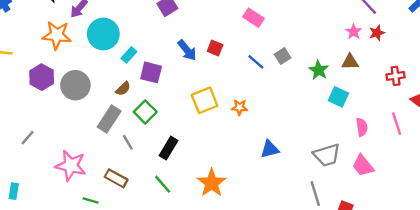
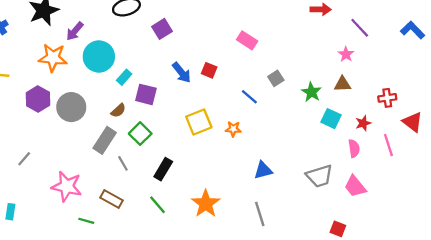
red star: (377, 33) -> (363, 123), moved
blue line: (256, 62) -> (249, 97), moved
gray line: (315, 193) -> (260, 214), moved

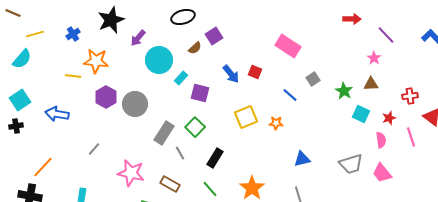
pink rectangle: (247, 40) -> (288, 46), size x1.4
orange star: (53, 58) -> (96, 61), moved
brown semicircle: (118, 111) -> (195, 48), moved

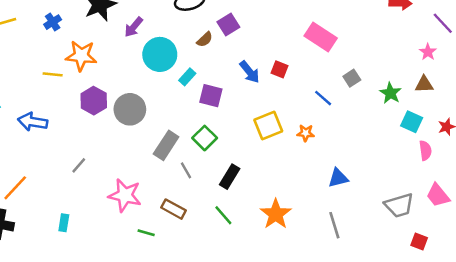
pink semicircle: (381, 140) -> (425, 150), moved
gray trapezoid: (351, 164) -> (399, 205), moved

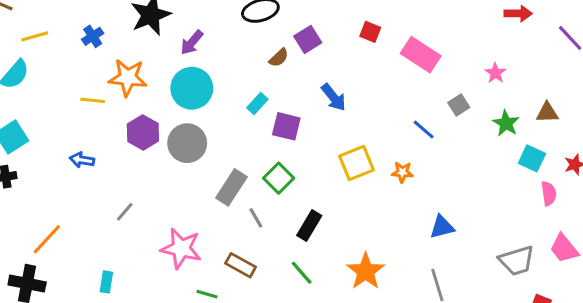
pink star: (428, 52) -> (495, 73), moved
cyan circle: (160, 54) -> (192, 88), moved
red square: (279, 69) -> (370, 32), moved
blue arrow: (33, 122) -> (82, 160), moved, size x0.7

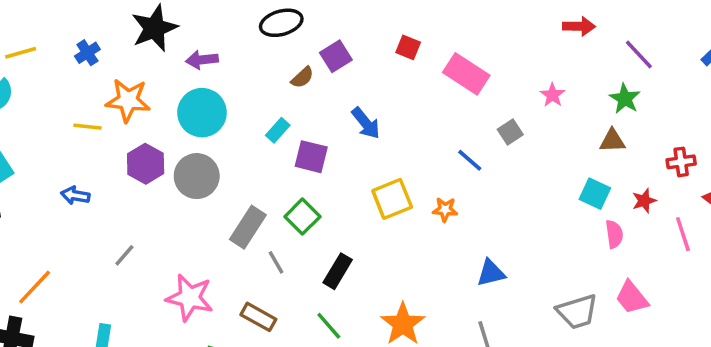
purple arrow: (192, 42) -> (202, 60), turned 44
green star: (506, 123) -> (625, 99), moved

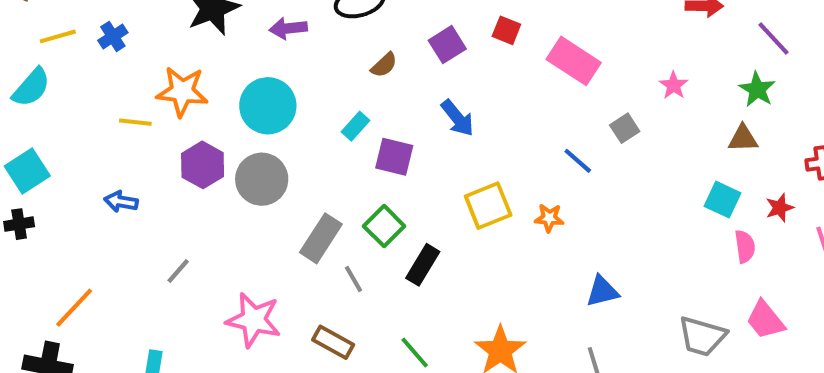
blue cross: (87, 53) -> (113, 36), moved
purple square: (336, 56) -> (447, 45), moved
purple arrow: (202, 60) -> (288, 28), moved
black rectangle: (338, 271) -> (423, 265), moved
gray trapezoid: (577, 312) -> (702, 336), turned 33

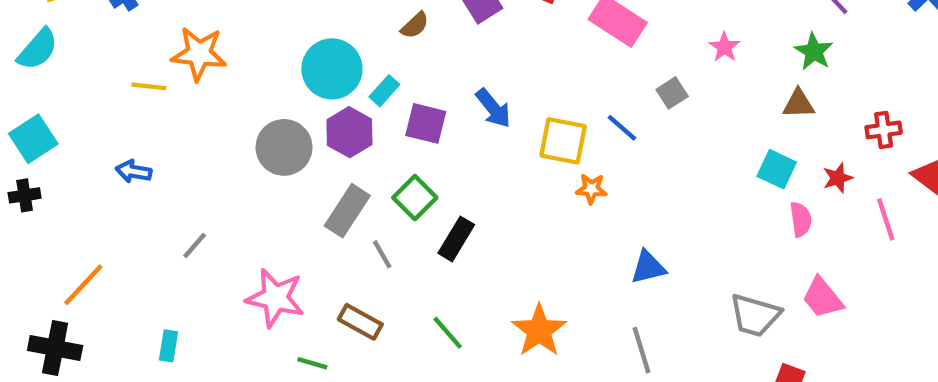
cyan circle: (268, 106) -> (332, 69), moved
blue arrow: (457, 118) -> (493, 108), moved
purple hexagon: (203, 165) -> (349, 132), moved
yellow square: (488, 206) -> (563, 141), moved, turned 33

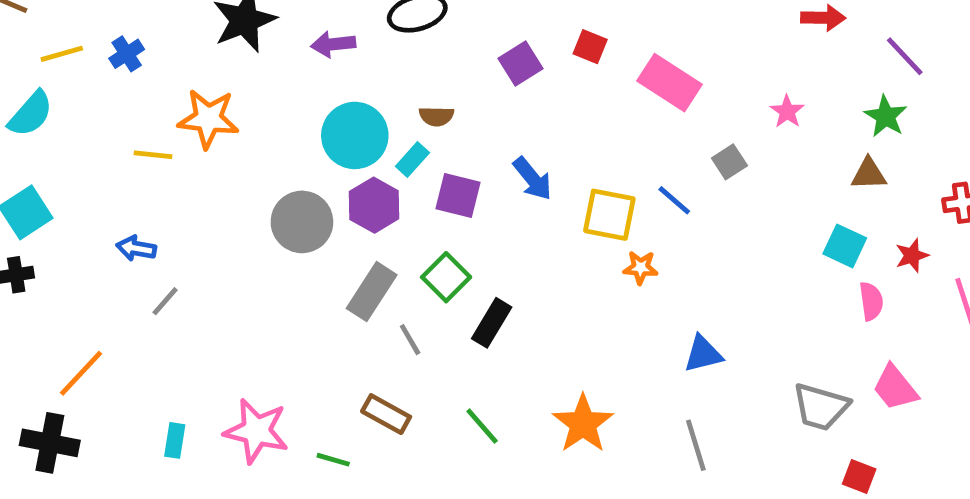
brown semicircle: (415, 25) -> (436, 116), moved, turned 44
gray line: (195, 246) -> (165, 301), moved
pink star: (275, 298) -> (256, 431), moved

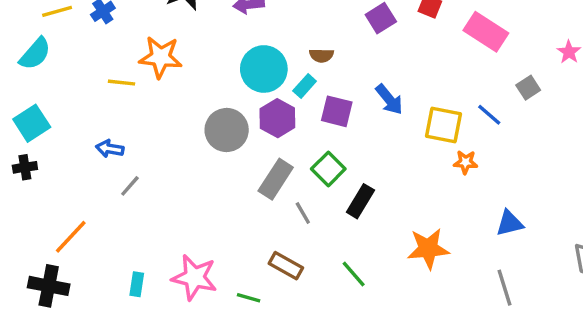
orange star: (583, 424) -> (428, 249), moved, turned 30

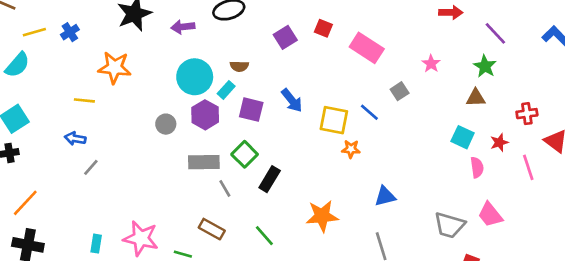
yellow line: (122, 83) -> (84, 100), moved
gray circle: (227, 130) -> (166, 124), size x0.6
gray rectangle: (276, 179) -> (204, 162), turned 56
orange line: (71, 237) -> (25, 203), moved

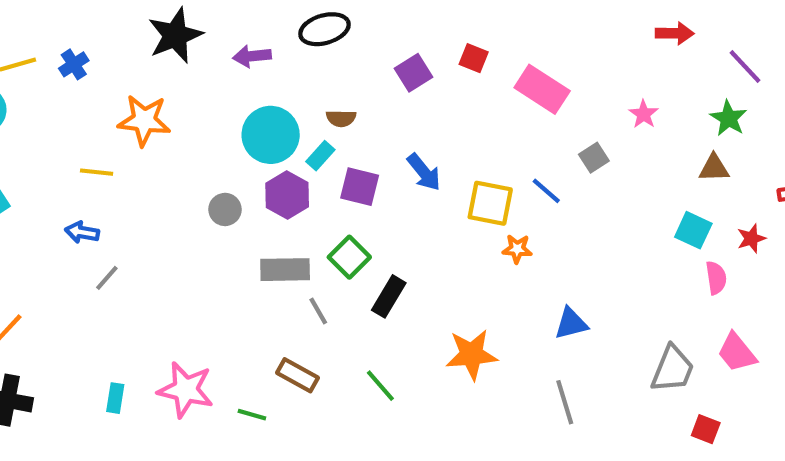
gray trapezoid: (449, 225) -> (673, 369), turned -84

